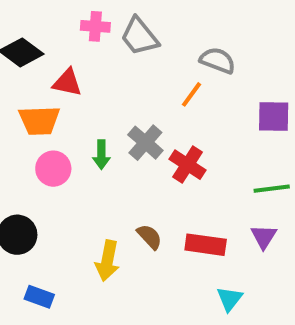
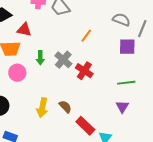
gray semicircle: (218, 60) -> (121, 20), moved
green arrow: (101, 155) -> (40, 58), moved
red rectangle: (206, 245) -> (85, 126), moved, turned 36
yellow arrow: (107, 261) -> (42, 108), moved

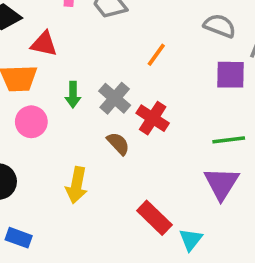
brown semicircle: (65, 107) -> (118, 144), moved
purple triangle: (122, 107) -> (221, 183), size x1.5

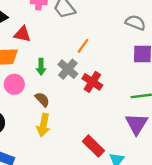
orange line: (156, 55) -> (83, 46), moved
brown semicircle: (118, 144) -> (42, 99), moved

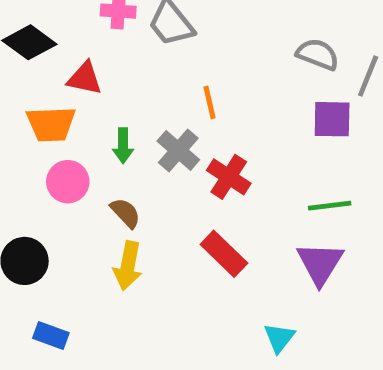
orange line: (83, 46) -> (210, 102), turned -49
red rectangle: (93, 146) -> (224, 254), moved

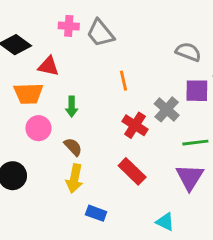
gray cross: (178, 150) -> (167, 109), moved
blue rectangle: (51, 335) -> (96, 213), moved
cyan triangle: (279, 338) -> (165, 222), turned -42

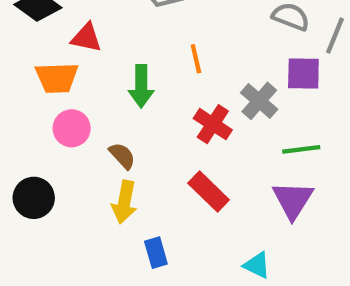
green arrow: (72, 107) -> (141, 86), moved, size x1.4
blue rectangle: (96, 213) -> (156, 253), turned 54

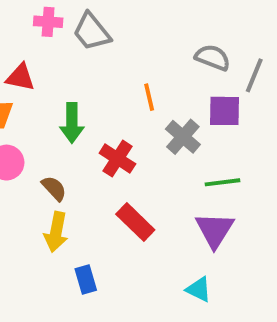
orange line: (196, 59) -> (149, 97), moved
red cross: (213, 124) -> (117, 159), moved
cyan triangle: (257, 265) -> (199, 289), moved

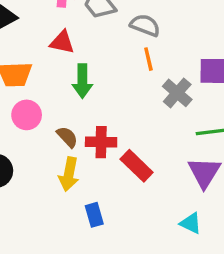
gray semicircle: (213, 57) -> (145, 25), moved
red triangle: (20, 77) -> (62, 42), moved
red cross: (117, 159) -> (101, 142), moved, turned -32

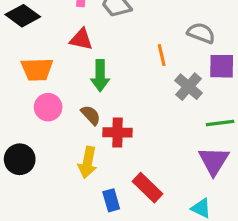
gray semicircle: (145, 25) -> (201, 33), moved
brown semicircle: (67, 137) -> (91, 115), moved
red rectangle: (137, 166) -> (147, 188), moved

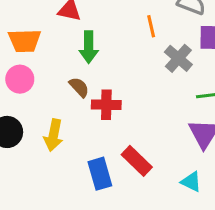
pink circle: (48, 107) -> (20, 79), moved
yellow arrow: (88, 162) -> (53, 135), moved
blue rectangle: (111, 200) -> (100, 174), size x1.4

